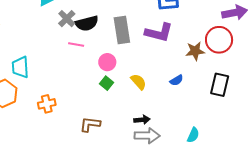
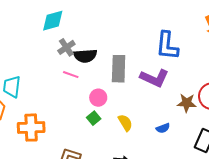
orange cross: (47, 104) -> (31, 128), size x1.5

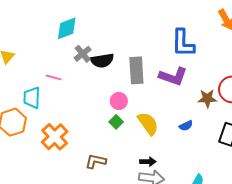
pink line: (71, 75) -> (54, 77), moved
yellow semicircle: (125, 123) -> (148, 124), size x1.4
orange cross: (31, 128) -> (55, 137), turned -36

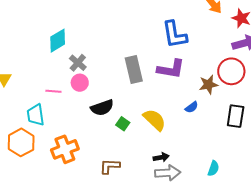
black semicircle: (102, 60) -> (102, 108), moved
pink circle: (119, 101) -> (80, 83), moved
blue semicircle: (186, 126) -> (192, 107), moved
orange cross: (55, 137) -> (65, 149), turned 32

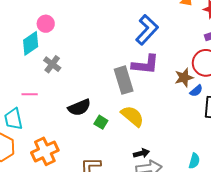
blue L-shape: (175, 35) -> (147, 30), turned -124
gray rectangle: (134, 70) -> (124, 80), moved
pink circle: (80, 83) -> (46, 24), moved
blue semicircle: (192, 107) -> (196, 91), moved

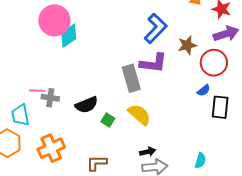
pink circle: (46, 24) -> (54, 20), size x1.8
cyan diamond: (31, 43) -> (69, 36), moved
gray cross: (52, 64) -> (50, 98), moved, turned -30
brown star: (184, 78) -> (187, 45), moved

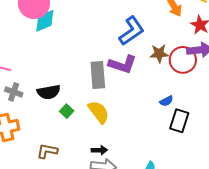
red circle: (214, 63) -> (183, 60), moved
gray cross: (50, 98) -> (14, 92), moved

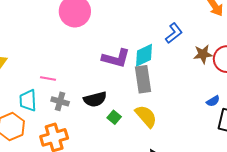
cyan diamond: (45, 21) -> (144, 55), moved
blue L-shape: (131, 31) -> (174, 33), size x0.7
purple L-shape: (122, 64) -> (116, 58), moved

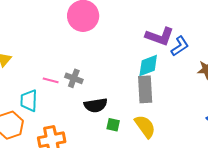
purple L-shape: (116, 58) -> (160, 36), moved
gray cross: (60, 101) -> (74, 78), moved
green square: (114, 117) -> (113, 125), turned -32

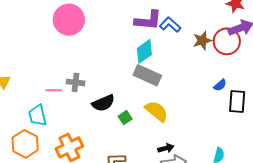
blue L-shape: (180, 46) -> (170, 25), turned -90
gray rectangle: (145, 89) -> (147, 75), turned -48
green square: (113, 125) -> (125, 118), turned -32

